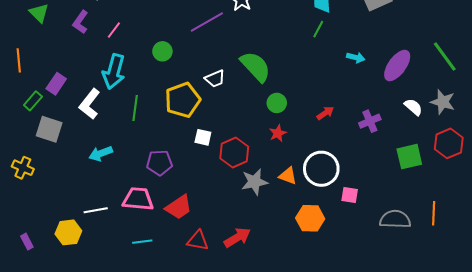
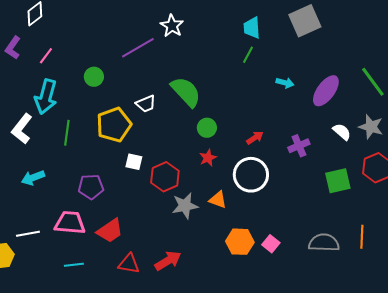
white circle: (321, 169) -> (251, 175), moved
pink square: (350, 195) -> (271, 244), moved, turned 30

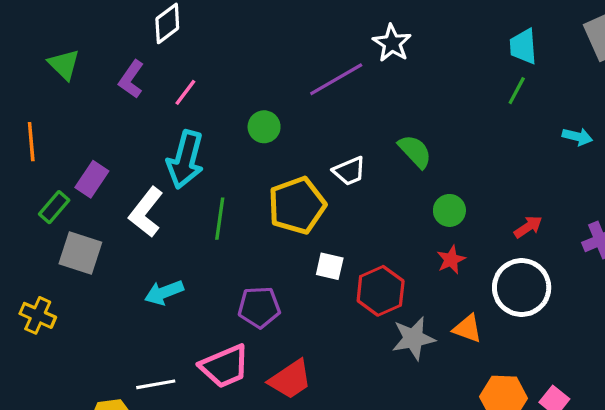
green semicircle: (186, 92) -> (415, 151), size x0.7
pink trapezoid: (70, 223) -> (225, 366), turned 152

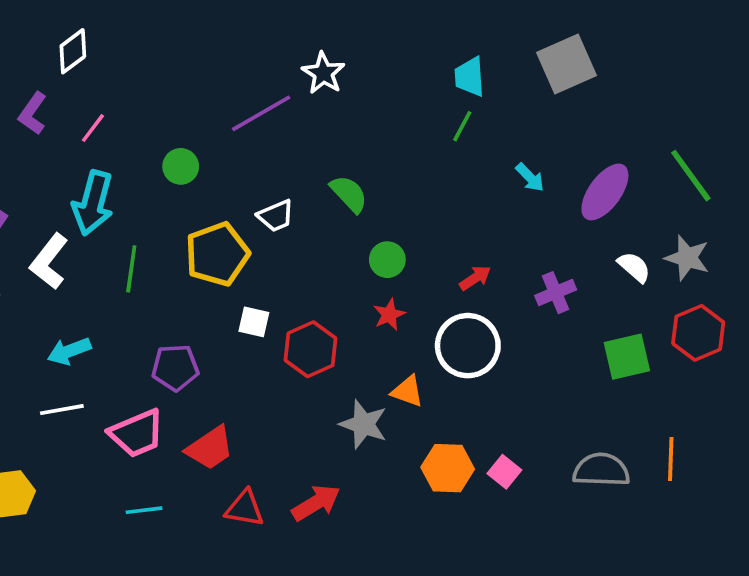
cyan arrow: (577, 137) -> (530, 177), turned 32
gray star: (413, 338) -> (364, 424), moved, turned 30
white line: (156, 384) -> (62, 410), moved

